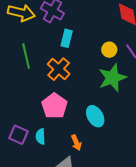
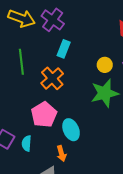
cyan ellipse: (95, 116) -> (71, 130), moved

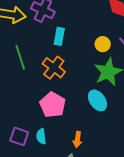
cyan ellipse: (71, 130) -> (98, 100), moved
orange arrow: (61, 154) -> (77, 140), turned 35

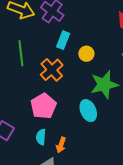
yellow circle: (103, 44) -> (86, 54), moved
cyan semicircle: (41, 136) -> (41, 137), moved

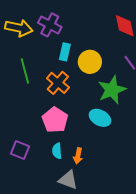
yellow circle: (86, 54) -> (90, 62), size x1.5
cyan ellipse: (88, 111) -> (100, 118), turned -30

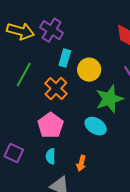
green line: (25, 71) -> (24, 74), turned 40
orange arrow: (78, 156) -> (81, 163), moved

